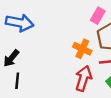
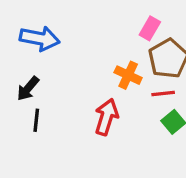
red arrow: (83, 78) -> (106, 117), moved

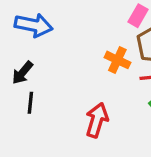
red arrow: (106, 117) -> (97, 120), moved

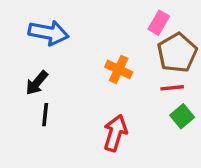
orange cross: (117, 60) -> (119, 69), moved

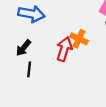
red arrow: (115, 133) -> (64, 49), moved

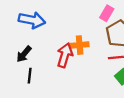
orange cross: (79, 39) -> (80, 45), turned -30

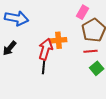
black line: (30, 76) -> (44, 67), moved

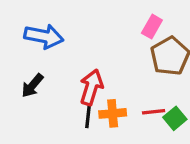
orange cross: (59, 40) -> (113, 113), moved
red line: (91, 51) -> (154, 112), moved

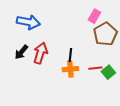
red arrow: (91, 87) -> (40, 53), moved
black line: (88, 117) -> (70, 55), moved

